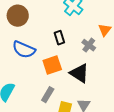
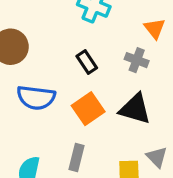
gray rectangle: (48, 95) -> (76, 157), moved

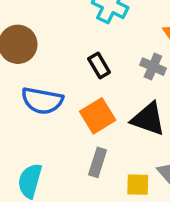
gray rectangle: (76, 157) -> (98, 162), moved

